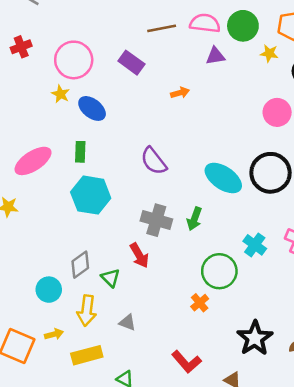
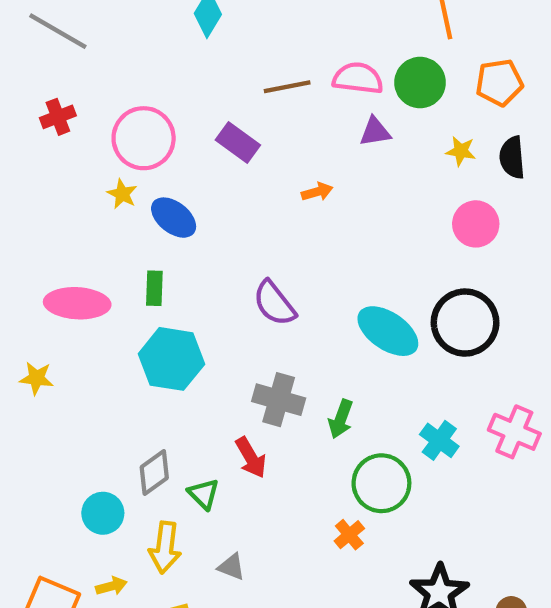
yellow star: (269, 53) -> (461, 151), moved
pink ellipse: (33, 161) -> (77, 303), turned 36
green arrow: (194, 219) -> (341, 419), moved

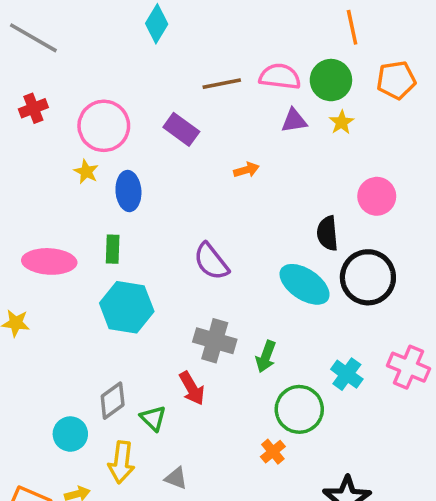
yellow star: (461, 151) -> (342, 122), moved, turned 30
black semicircle: (512, 158) -> (327, 233), moved
blue ellipse: (174, 218) -> (128, 191), turned 48

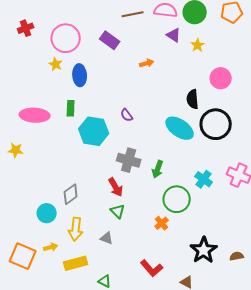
purple triangle: (294, 121) -> (174, 35), turned 42
yellow star: (342, 122) -> (198, 45), moved
purple semicircle: (211, 261) -> (127, 115), size x0.6
cyan hexagon: (127, 307) -> (94, 131), moved
green triangle: (153, 418) -> (118, 211), moved

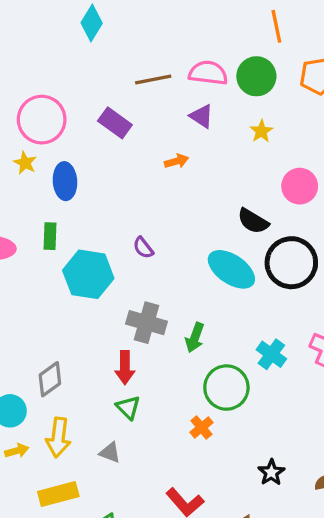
purple triangle: (174, 35) -> (201, 116), moved
black semicircle: (193, 99) -> (253, 221), turned -54
red arrow: (116, 187) -> (125, 368), turned 30
yellow arrow: (51, 247) -> (17, 451), moved
black star: (204, 250) -> (271, 472), size x0.6

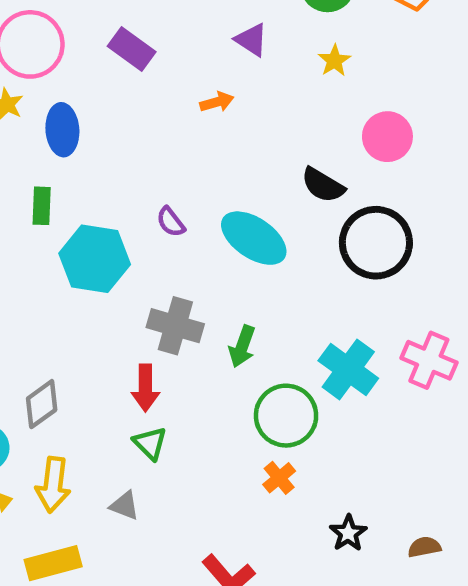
cyan ellipse: (231, 269) -> (254, 238), moved
cyan cross: (271, 354) -> (348, 369), size x1.4
orange cross: (201, 427) -> (279, 478), moved

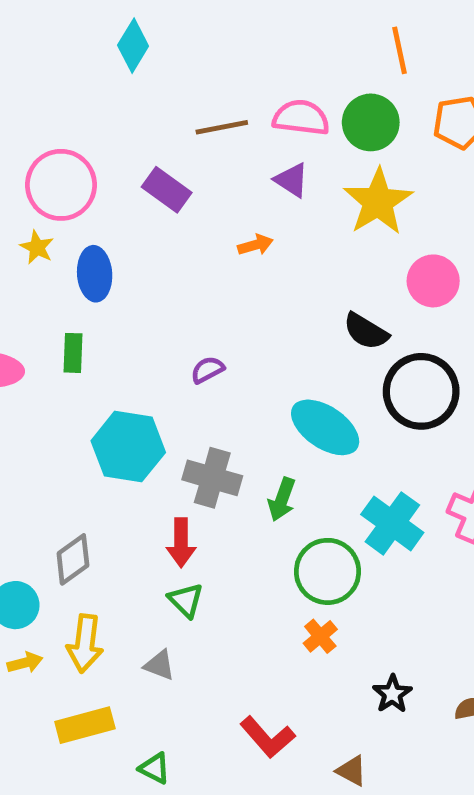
yellow star: (334, 61) -> (378, 202), size x2.0
purple semicircle: (171, 222) -> (207, 370), turned 100
cyan ellipse: (254, 238) -> (325, 427), moved
cyan hexagon: (95, 259) -> (128, 447), moved

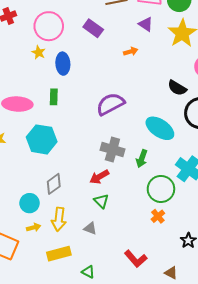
purple semicircle: (207, 370) -> (110, 104), size x2.0
cyan hexagon: (128, 447) -> (42, 139), moved
red arrow: (181, 543) -> (99, 177), turned 60

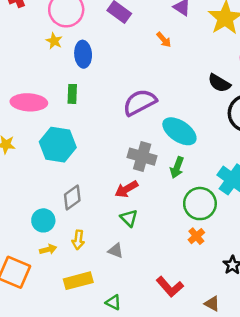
orange arrow: (131, 51) -> (164, 40), turned 64
cyan ellipse: (160, 128) -> (179, 131), moved
yellow arrow: (59, 219) -> (78, 240), size x0.7

